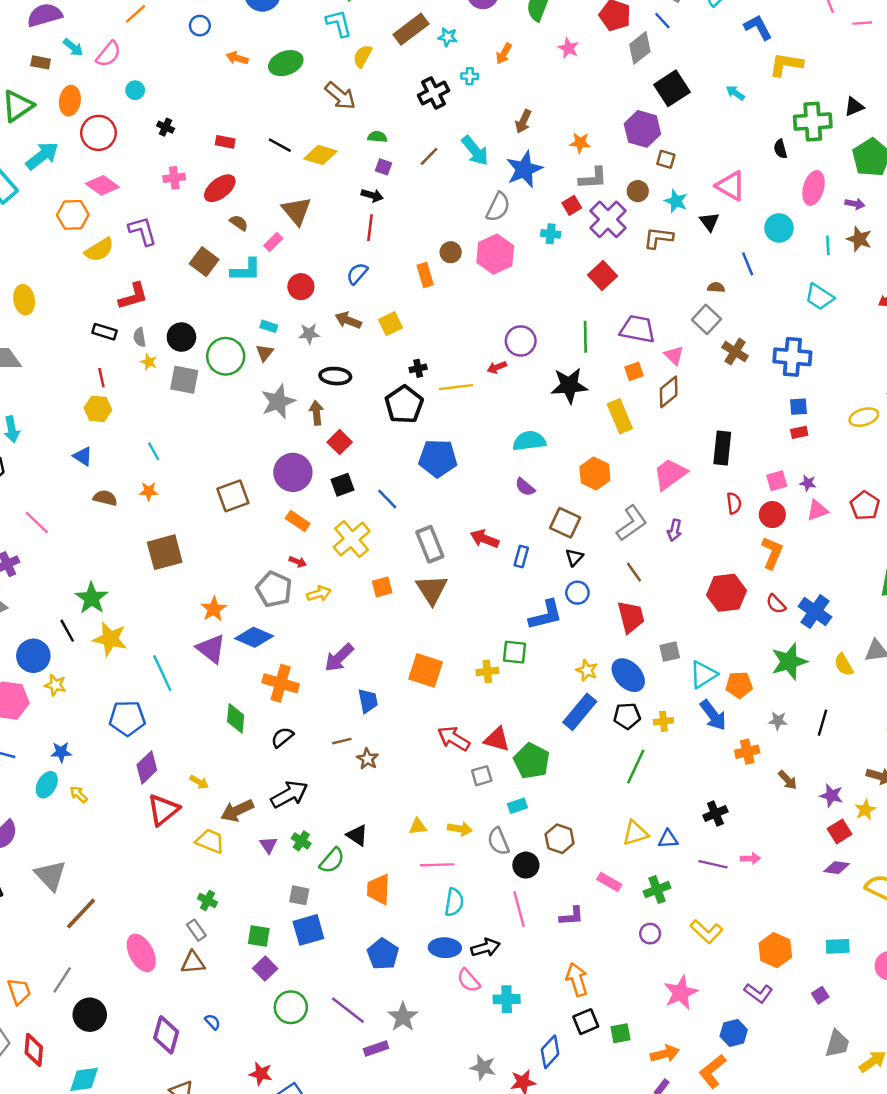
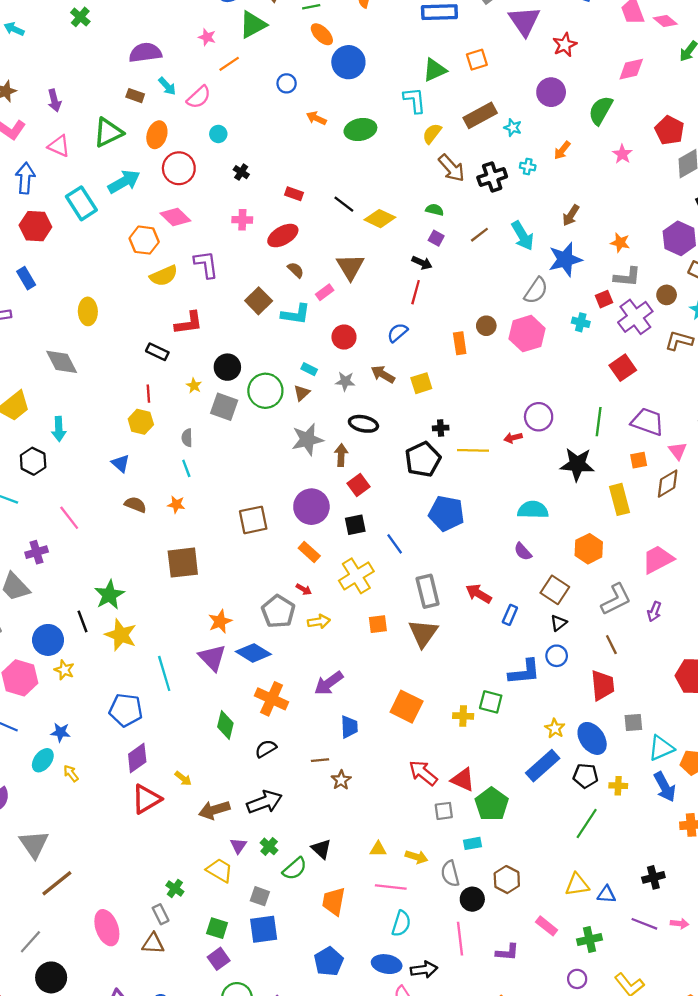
brown arrow: (340, 96) -> (452, 168), moved
gray semicircle: (140, 337) -> (187, 438), moved
yellow trapezoid: (210, 841) -> (220, 870), moved

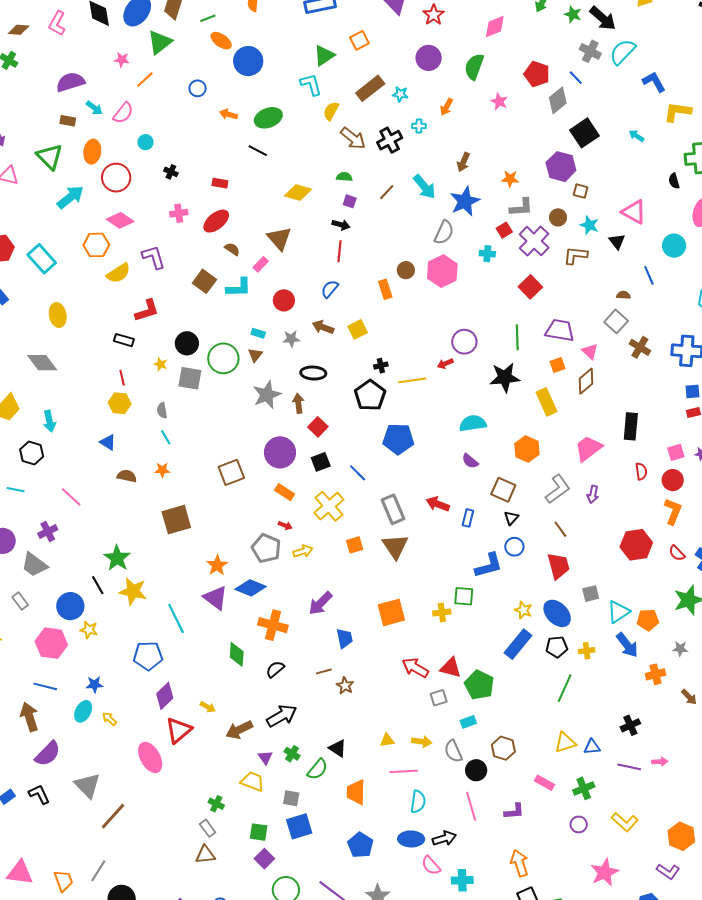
green triangle: (108, 132) -> (50, 157), turned -40
cyan rectangle: (81, 203) -> (42, 259), moved
black line: (344, 204) -> (258, 151), moved
orange square: (407, 707) -> (391, 612), turned -32
pink ellipse: (107, 928) -> (150, 757), moved

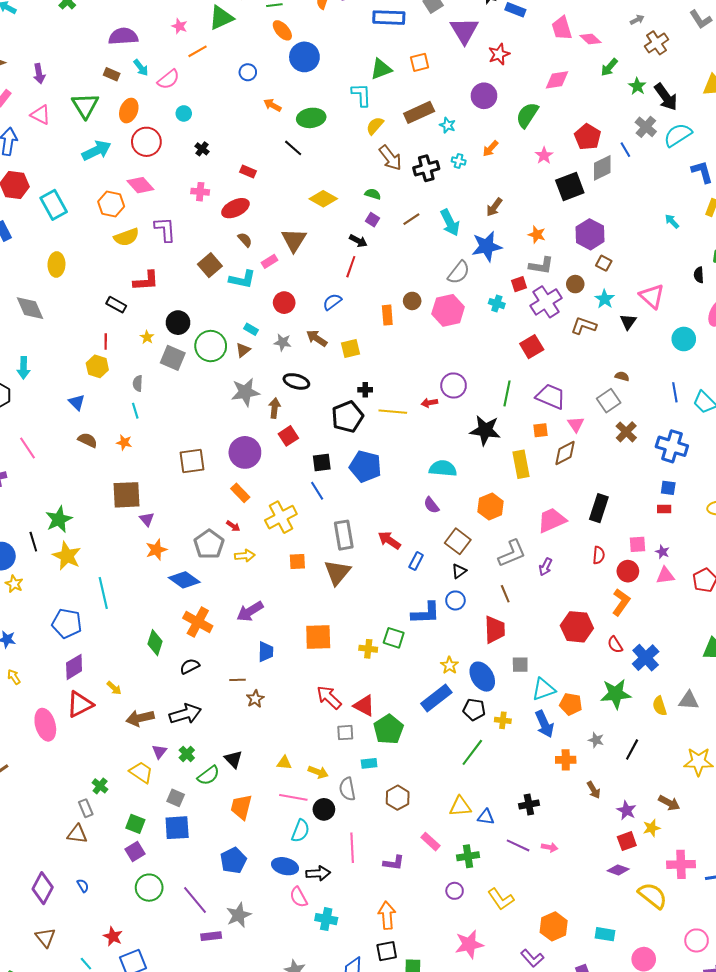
black square: (584, 133) -> (570, 186), moved
blue line: (649, 275) -> (675, 392), moved
black square: (321, 462) -> (322, 462), moved
purple triangle: (216, 598) -> (147, 519), moved, size x0.6
black circle: (476, 770) -> (324, 809), moved

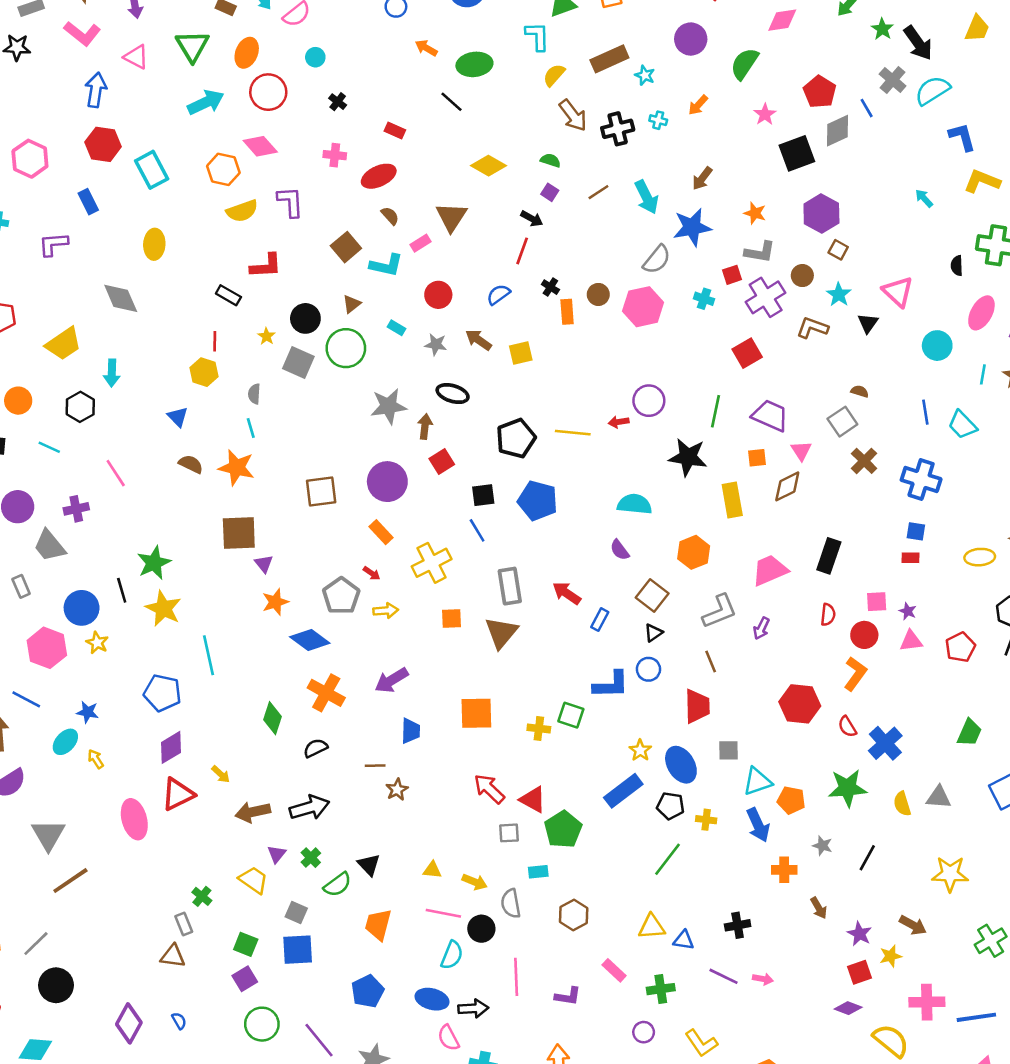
brown triangle: (243, 350) -> (352, 304), moved
black cross: (365, 390) -> (550, 287), moved, turned 32
orange star: (124, 442) -> (237, 468), size x1.8

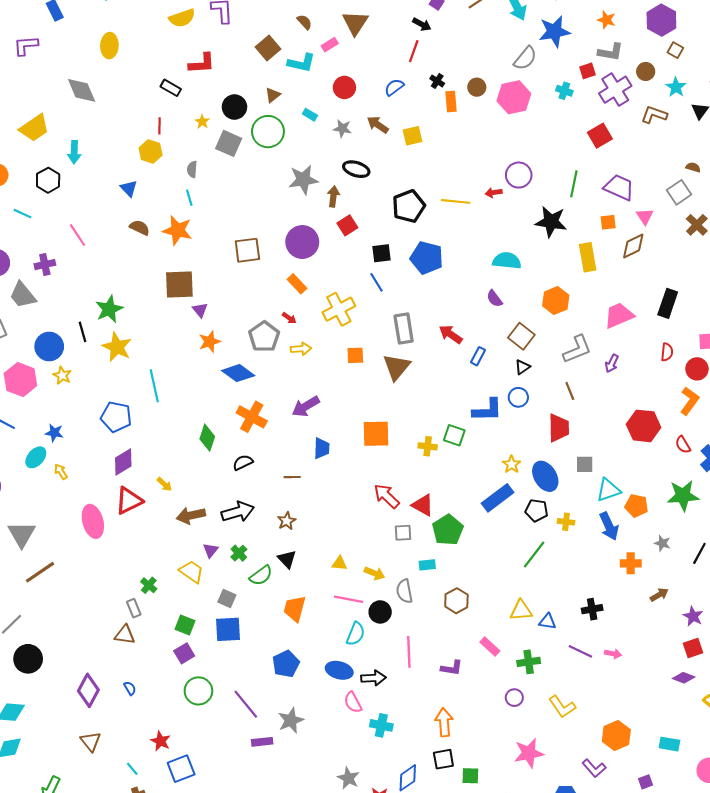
brown star: (397, 790) -> (287, 521), moved
brown arrow: (819, 908) -> (659, 595), turned -90

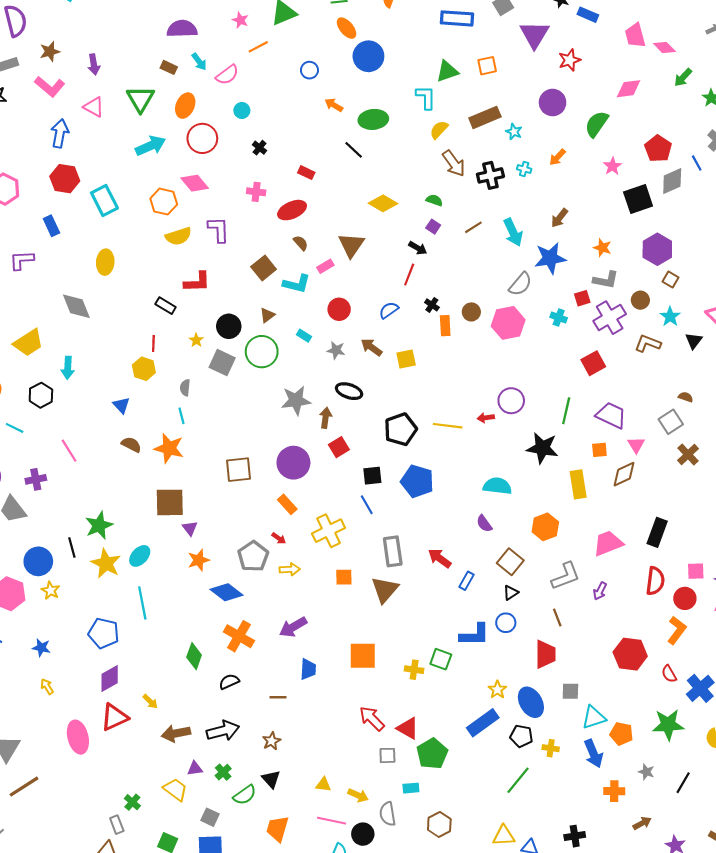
red semicircle: (667, 352) -> (655, 581), size x1.5
cyan ellipse: (36, 457) -> (140, 556), moved
purple triangle: (211, 550) -> (195, 769), turned 42

